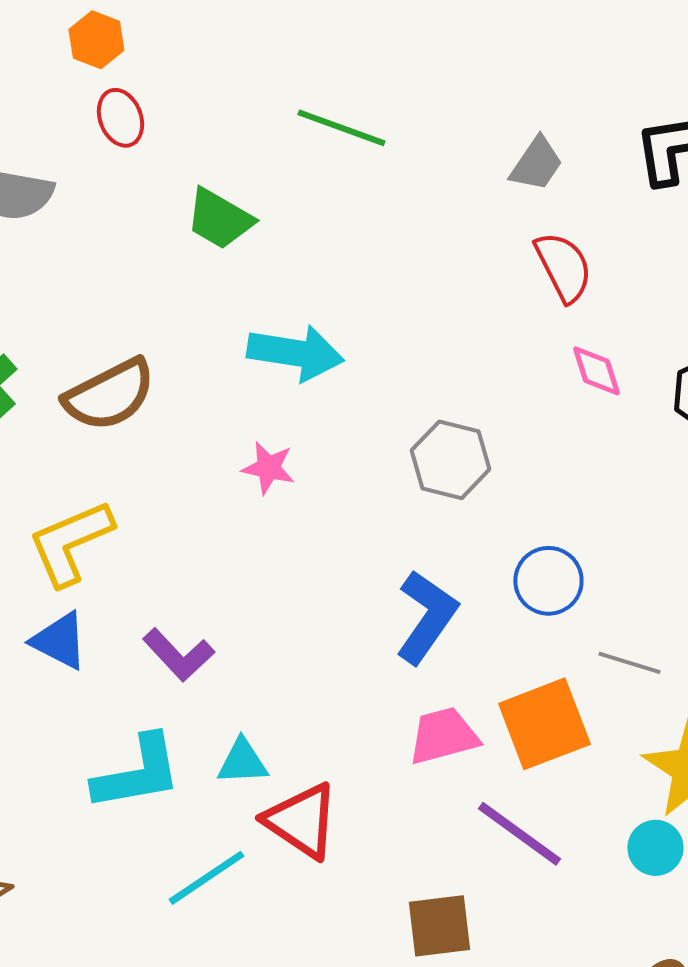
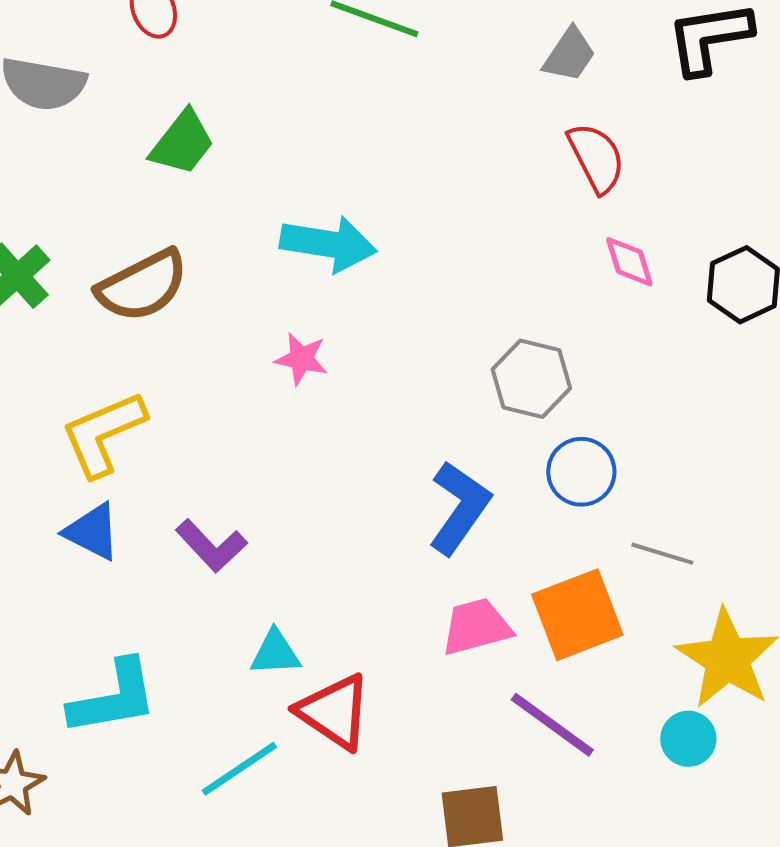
green trapezoid: (219, 219) -> (182, 143), moved, turned -82
gray hexagon: (450, 460) -> (531, 379), moved
cyan L-shape: (137, 773) -> (113, 698), moved

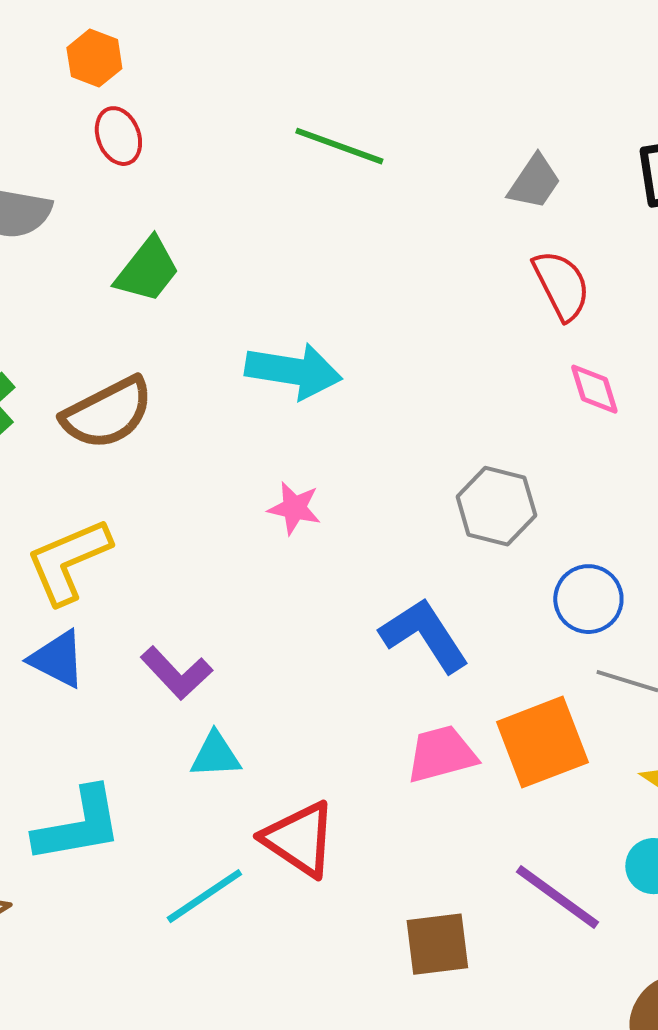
pink star: (301, 359) -> (294, 508), moved
blue circle: (581, 472) -> (588, 599), moved
blue L-shape: (459, 508) -> (424, 635), turned -68
cyan triangle: (275, 653) -> (215, 755), moved
purple line: (552, 725) -> (557, 897), moved

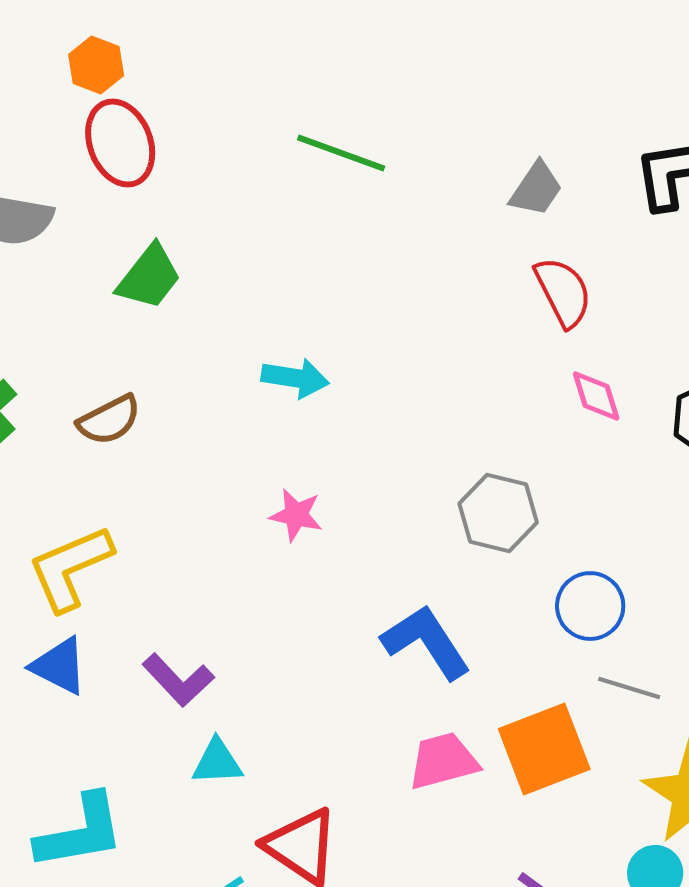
red ellipse: (118, 136) -> (120, 143), size x1.5
cyan arrow: (293, 371) -> (295, 378), size x0.7
brown semicircle: (107, 413) -> (109, 420), size x0.7

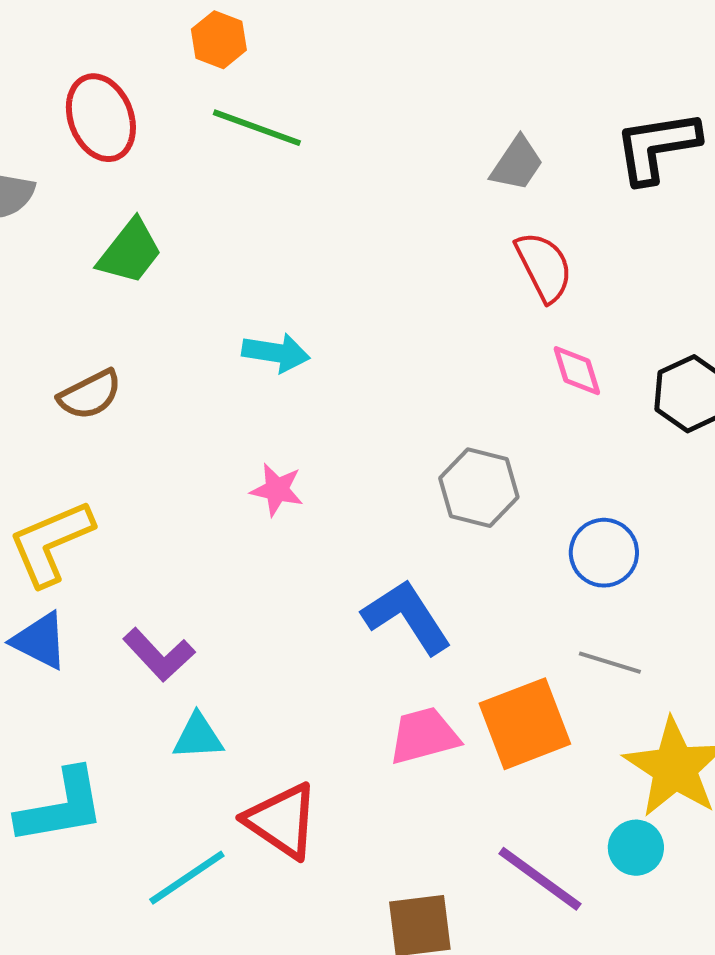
orange hexagon: (96, 65) -> (219, 40), moved
green line: (341, 153) -> (257, 128), moved
blue circle: (590, 606) -> (604, 553), moved

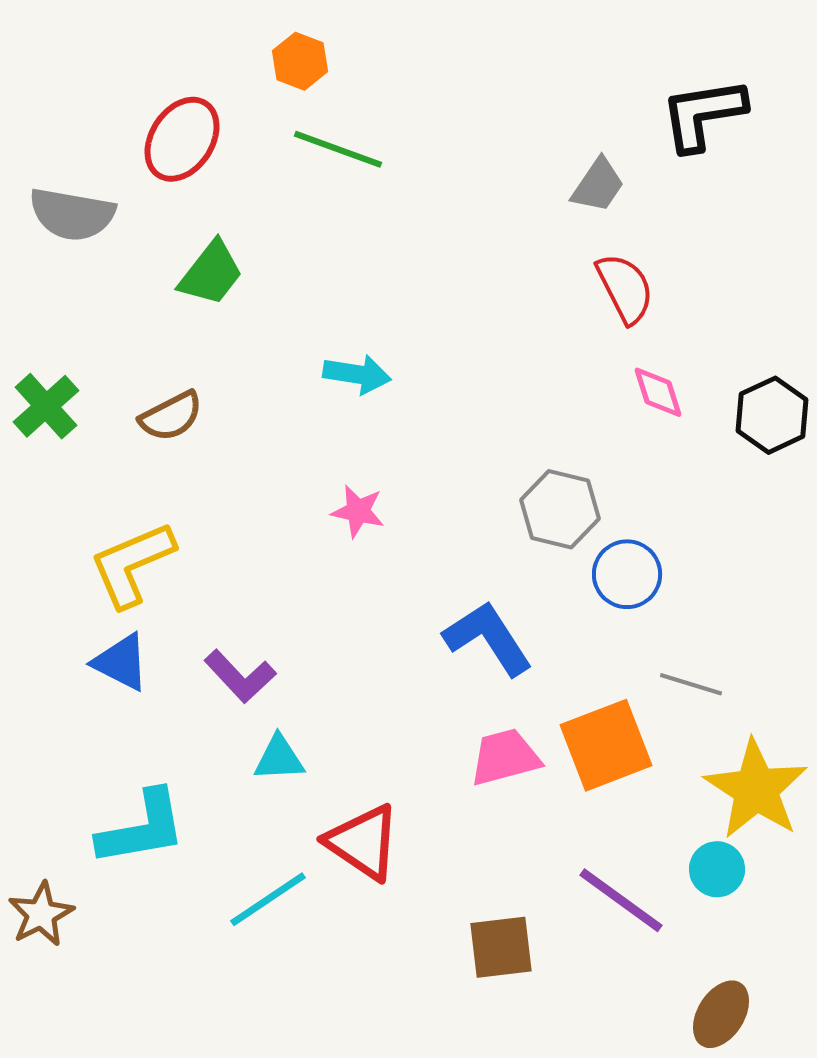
red ellipse: (101, 118) -> (182, 139), turned 54
black L-shape: (657, 147) -> (703, 114), moved
blue circle: (604, 553) -> (627, 574), moved

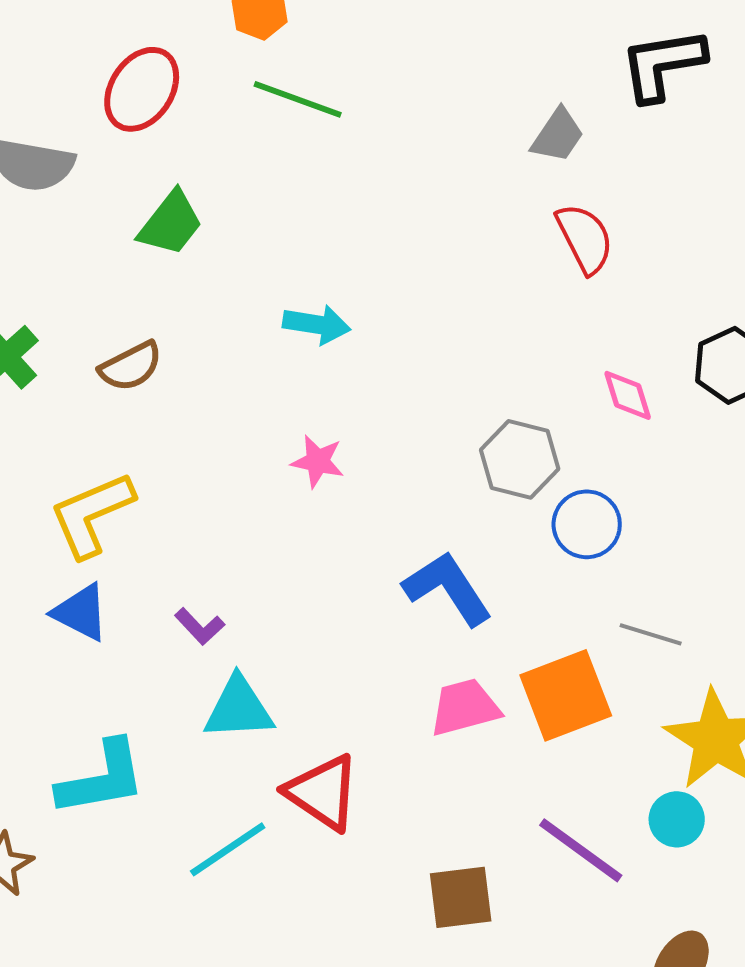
pink diamond: (658, 392) -> (628, 395), moved
purple L-shape: (240, 676) -> (200, 626), size x0.7
cyan triangle: (279, 758) -> (239, 708), size x1.4

